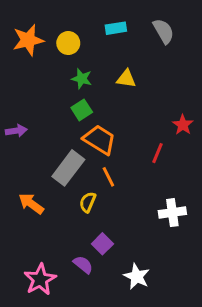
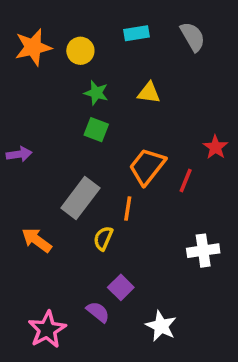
green square: (82, 110) -> (96, 130), turned -36
orange trapezoid: (100, 140) -> (147, 166), moved, turned -84
orange line: (108, 177) -> (128, 209), turned 36

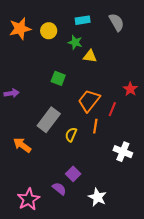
green star: (96, 93) -> (75, 42), moved
orange line: (128, 209) -> (95, 126), moved
yellow semicircle: (103, 238) -> (71, 135), moved
white cross: (203, 251) -> (123, 152), turned 30

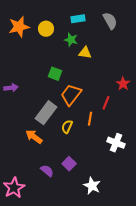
orange trapezoid: (89, 101) -> (71, 95), moved
orange arrow: (22, 145) -> (34, 137), moved
purple semicircle: (59, 189) -> (47, 171), moved
pink star: (29, 199) -> (14, 188), moved

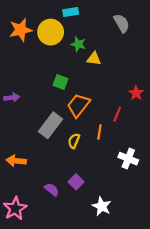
cyan rectangle: (78, 19) -> (71, 12), moved
yellow circle: (46, 29) -> (51, 32), size x1.5
orange arrow: (34, 137) -> (16, 161), moved, turned -30

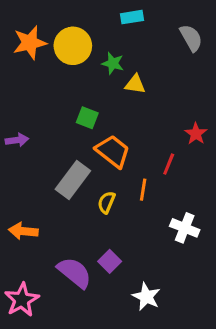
cyan rectangle: (71, 12) -> (132, 17), moved
gray semicircle: (122, 23) -> (191, 38), moved
orange trapezoid: (78, 105) -> (113, 151), turned 90
purple semicircle: (52, 190) -> (74, 273), size x1.6

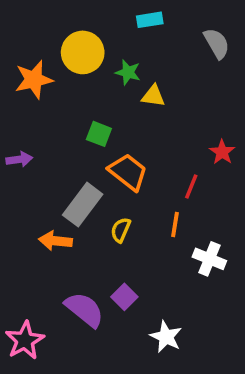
orange star: (30, 43) -> (34, 80), moved
orange line: (143, 190) -> (175, 224), moved
orange arrow: (23, 231) -> (55, 241), moved

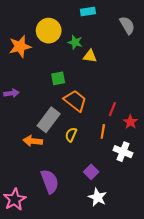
green square: (99, 134) -> (58, 78), turned -32
red star: (222, 152) -> (130, 122), moved
purple square: (124, 297) -> (91, 172), moved
purple semicircle: (84, 310) -> (50, 181), turned 30

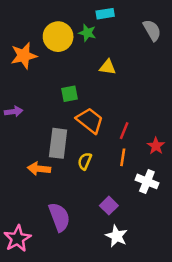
green star: (75, 42) -> (87, 33), moved
red line: (112, 109) -> (124, 131), moved
gray rectangle: (49, 120) -> (58, 143), turned -30

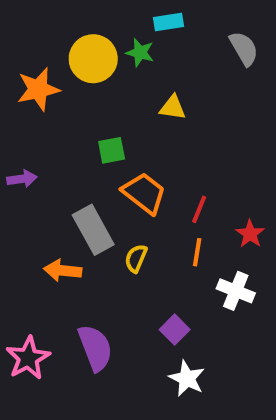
gray rectangle: (58, 143) -> (93, 230), turned -36
pink star: (17, 239) -> (28, 358), moved

